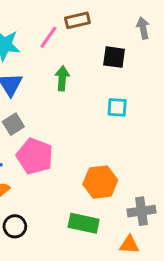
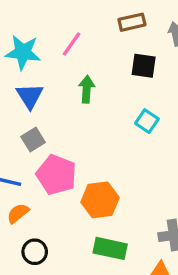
brown rectangle: (77, 20) -> (132, 22), moved
cyan square: (117, 107) -> (147, 121), turned 30
orange hexagon: (100, 182) -> (100, 200), moved

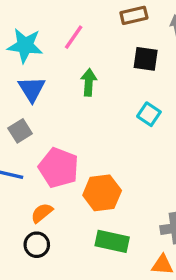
gray square: (33, 139) -> (20, 131), moved
orange semicircle: (18, 213) -> (42, 213), moved

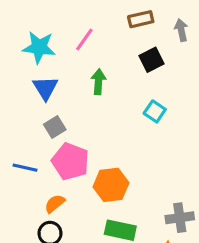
black square: (146, 59) -> (152, 60), turned -35
gray square: (20, 131) -> (55, 127), moved

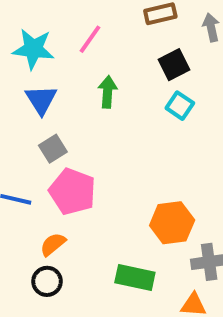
cyan square: (155, 111) -> (180, 106), moved
orange hexagon: (111, 185) -> (172, 223), moved

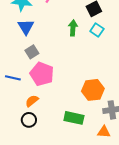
green arrow: (108, 92) -> (73, 28), moved

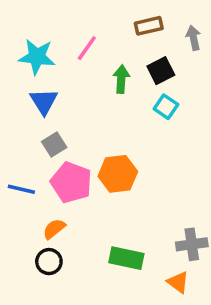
green arrow: (73, 28) -> (121, 79), moved
orange hexagon: (93, 90) -> (118, 174), moved
orange triangle: (104, 132) -> (178, 282), turned 32

